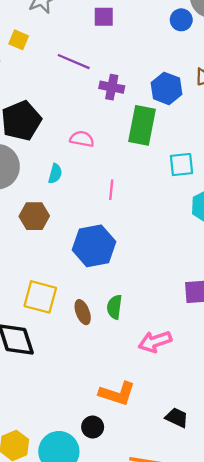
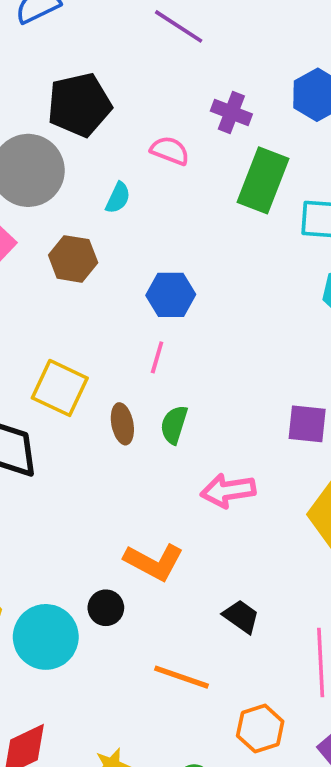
purple cross: (112, 87) -> (231, 112), moved
green rectangle: (142, 125) -> (263, 180), moved
pink line: (111, 190) -> (157, 357), moved
blue hexagon: (94, 246) -> (171, 295), moved, size x0.7

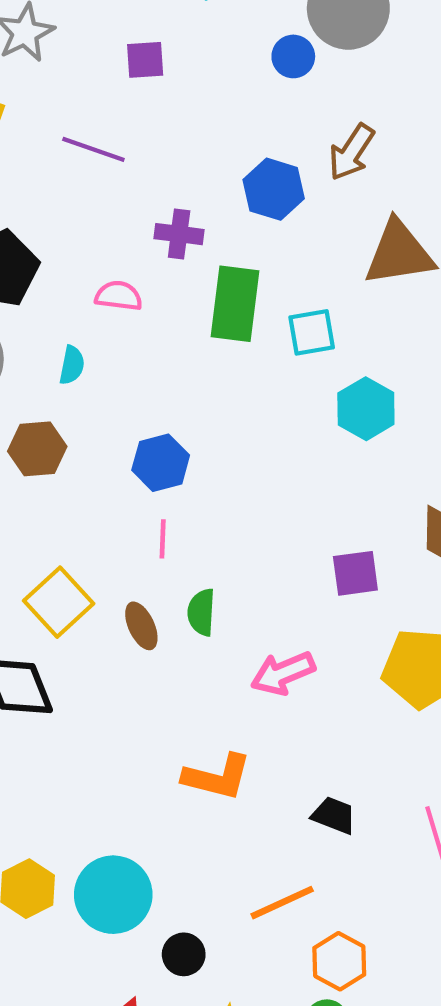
yellow square: (60, 388) -> (59, 602), turned 36
black circle: (106, 608) -> (184, 954), moved
orange line: (182, 677) -> (282, 903), turned -30
orange hexagon: (260, 729) -> (339, 961), moved

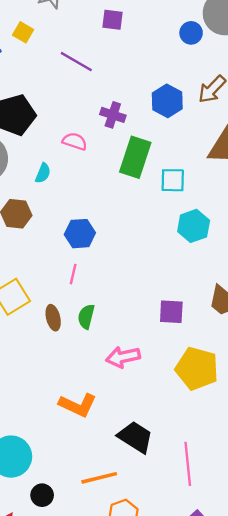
black trapezoid: (334, 815) -> (135, 437), size x1.5

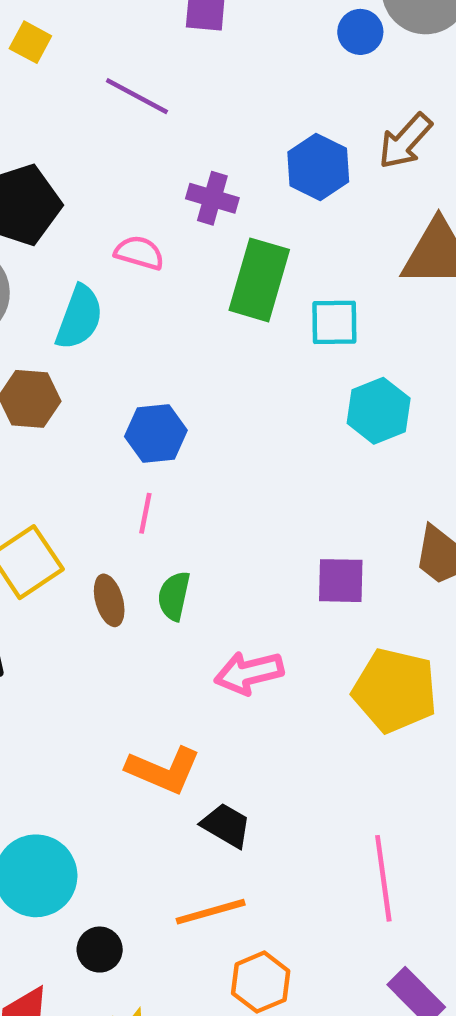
cyan semicircle: (43, 173) -> (79, 317), size x1.6
black trapezoid: (135, 437) -> (226, 825), moved, size x0.7

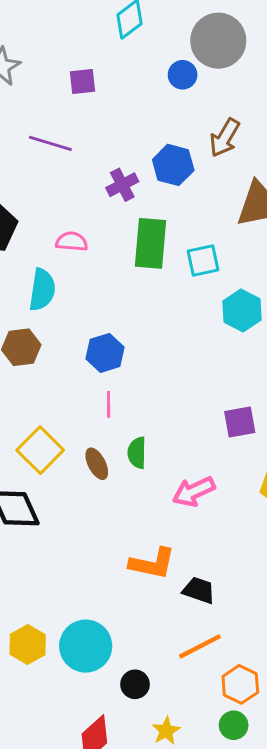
purple cross: (212, 198) -> (122, 185), moved, turned -32

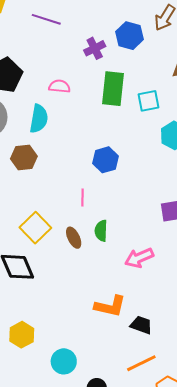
blue hexagon: (105, 353) -> (106, 160), moved
yellow hexagon: (28, 644) -> (22, 335), moved
cyan circle: (86, 646) -> (64, 361), size x0.7

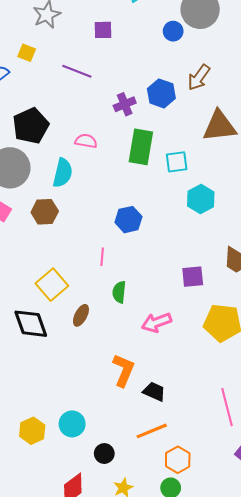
brown ellipse: (74, 238) -> (81, 315), moved, turned 50
orange L-shape: (110, 306) -> (123, 370), turned -84
yellow hexagon: (22, 335) -> (32, 431), moved

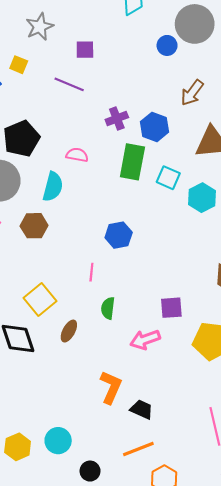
purple square: (103, 30) -> (85, 50), moved
blue hexagon: (161, 93) -> (154, 127), moved
cyan square: (177, 162) -> (168, 178), turned 30
cyan hexagon: (201, 199) -> (202, 198), moved
purple square: (193, 277) -> (171, 308), moved

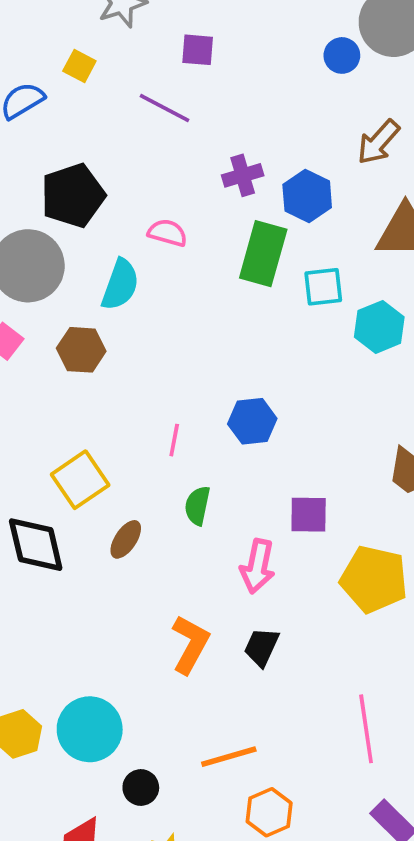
cyan square: (168, 178) -> (323, 287), turned -35
blue hexagon: (119, 235) -> (252, 421), moved
pink arrow: (145, 340) -> (258, 566), turned -64
black trapezoid: (142, 409) -> (262, 647), moved, turned -95
cyan circle: (58, 441) -> (90, 729), size x1.4

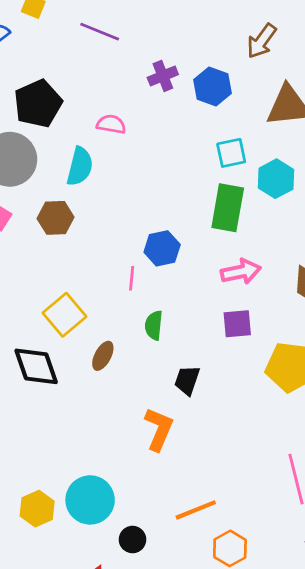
green rectangle: (263, 254) -> (228, 208), moved
blue hexagon: (252, 421) -> (162, 248), moved
pink arrow: (258, 566) -> (241, 272), moved, turned -108
black trapezoid: (262, 647) -> (187, 380), moved

